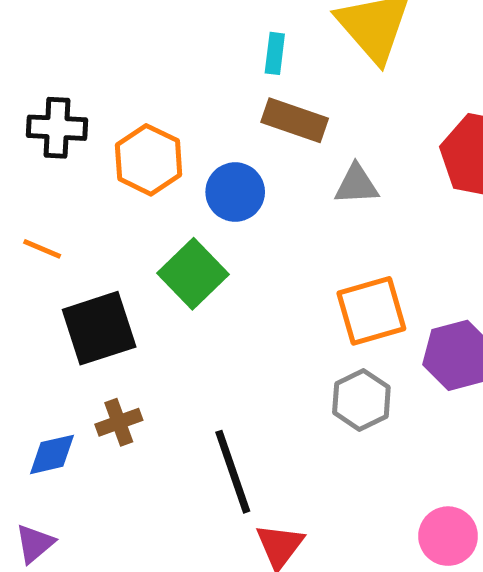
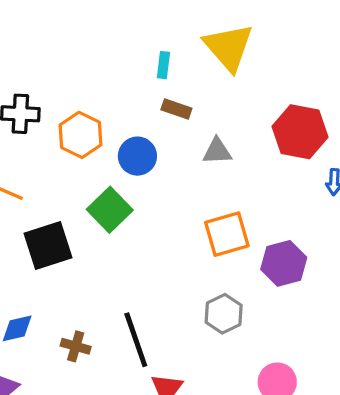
brown rectangle: (295, 120) -> (176, 109), size x0.7
gray hexagon: (361, 400) -> (224, 314), moved
brown cross: (119, 422) -> (76, 346), moved, turned 36

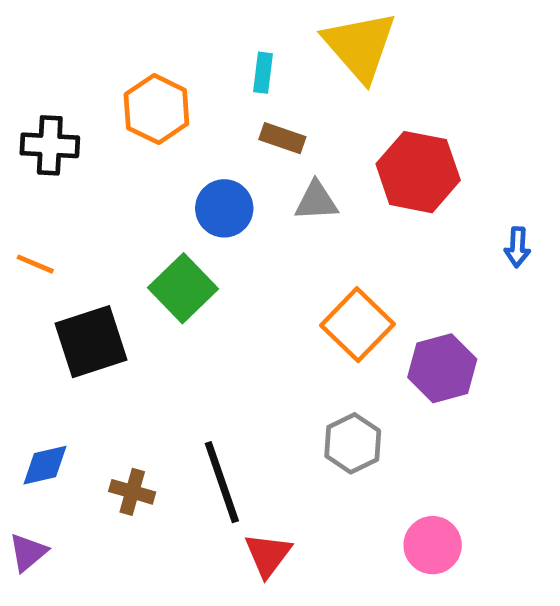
red hexagon: (300, 132) -> (418, 172), moved
orange hexagon: (81, 135) -> (156, 109), moved
gray triangle: (217, 151) -> (316, 201), moved
orange square: (227, 234) -> (358, 325), turned -30

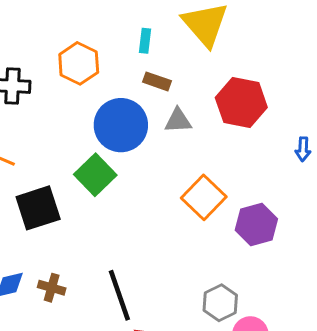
blue circle: (224, 208) -> (121, 125), size x1.5
gray hexagon: (353, 443) -> (220, 303), moved
brown cross: (132, 492) -> (52, 288), moved

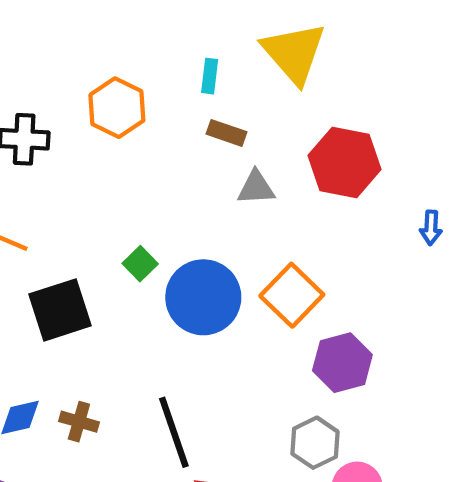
blue circle: (121, 125) -> (203, 297), moved
green square: (95, 175) -> (140, 264), size x0.6
purple hexagon: (256, 224) -> (342, 363), moved

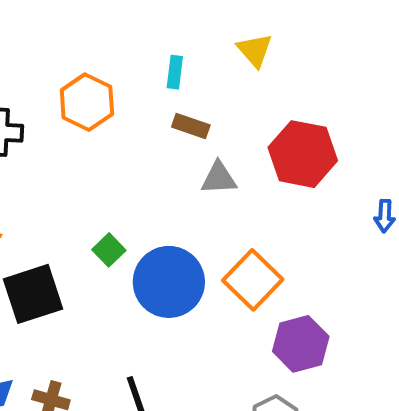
yellow triangle: (294, 53) -> (255, 50), size x0.6

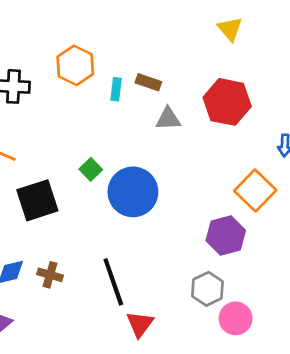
yellow triangle: (255, 50) -> (230, 29), moved
cyan rectangle: (175, 72) -> (116, 89), moved
orange square: (253, 280) -> (255, 190), moved

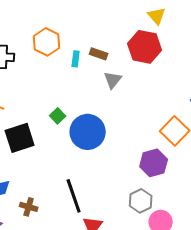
red hexagon: (227, 102) -> (145, 47), moved
gray triangle: (168, 119) -> (113, 80), turned -48
brown cross: (50, 275) -> (29, 207), moved

